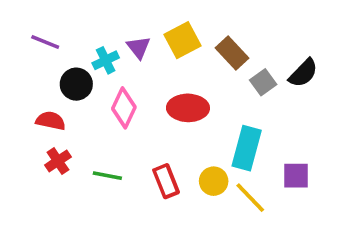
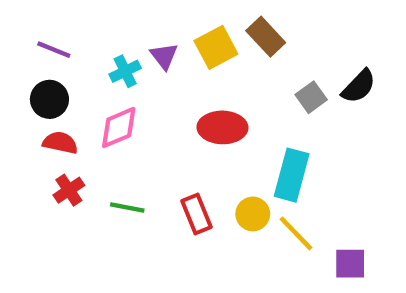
brown rectangle: (232, 53) -> (266, 37), moved
black circle: (76, 84) -> (49, 99), moved
pink diamond: (124, 108) -> (119, 127), moved, turned 42
purple square: (296, 176) -> (350, 264), moved

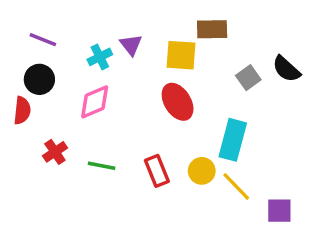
brown rectangle: (266, 37) -> (212, 29), turned -48
yellow square: (216, 47) -> (181, 55), moved, turned 32
black semicircle: (359, 86) -> (286, 69), turned 88
red ellipse: (222, 127) -> (178, 102), turned 57
red semicircle: (60, 143) -> (22, 110), moved, turned 84

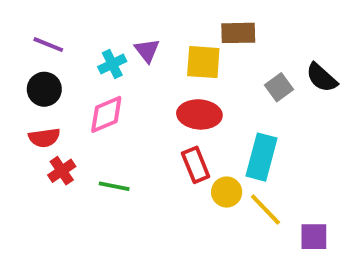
red ellipse: (178, 102) -> (199, 114), turned -54
red semicircle: (22, 110) -> (44, 138), moved, turned 76
red rectangle: (157, 171) -> (196, 165), moved

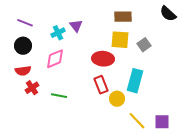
yellow square: (203, 62) -> (120, 40), moved
black semicircle: (322, 78) -> (168, 14), moved
yellow line: (265, 209) -> (137, 121), moved

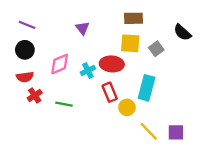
black semicircle: (168, 14) -> (182, 32), moved
cyan cross: (58, 33) -> (88, 70), moved

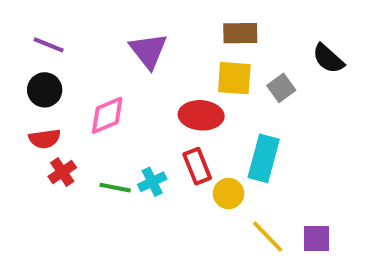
purple triangle: (82, 28) -> (148, 51), size x1.5
cyan cross: (88, 70) -> (152, 182), moved

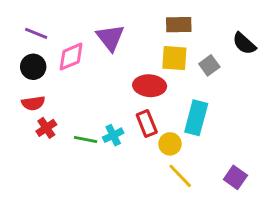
pink diamond: (107, 115) -> (71, 57), moved
yellow line: (268, 237) -> (180, 176), moved
purple square: (316, 238) -> (235, 177), turned 35

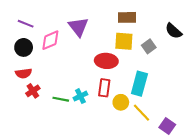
red rectangle: (147, 124) -> (104, 88), turned 30
yellow line: (180, 176) -> (141, 113), moved

